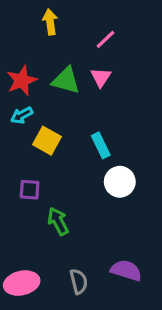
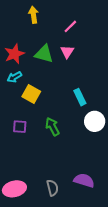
cyan rectangle: (101, 145) -> (80, 97), moved
white circle: (120, 182) -> (95, 121), moved
green arrow: (58, 221) -> (52, 127), moved

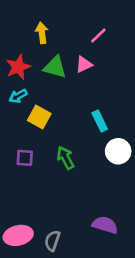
yellow arrow: (33, 15) -> (42, 33), moved
pink line: (70, 26) -> (98, 35), moved
pink triangle: (67, 52) -> (84, 64), turned 32
gray semicircle: (52, 188) -> (52, 241), moved, turned -147

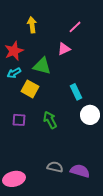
green triangle: (55, 67) -> (42, 66), moved
gray semicircle: (52, 241) -> (55, 167), moved, turned 84

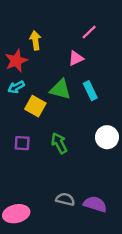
yellow arrow: (32, 25) -> (35, 40), moved
green triangle: (42, 66) -> (60, 89), moved
cyan rectangle: (76, 92) -> (90, 91), moved

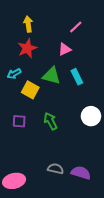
yellow arrow: (35, 40) -> (28, 24), moved
red star: (16, 61) -> (27, 48), moved

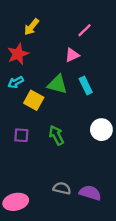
yellow arrow: (28, 24) -> (31, 27), turned -133
red star: (27, 48) -> (18, 54), moved

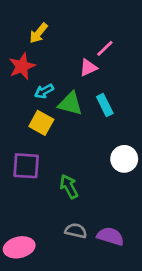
pink line: (85, 30) -> (105, 48), moved
cyan arrow: (16, 82) -> (44, 91), moved
purple square: (21, 135) -> (26, 166), size x1.5
green arrow: (56, 135) -> (69, 187), moved

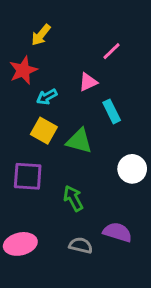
pink triangle: (88, 68) -> (88, 82), moved
green triangle: (70, 104) -> (79, 141), moved
purple semicircle: (110, 236) -> (117, 232), moved
pink ellipse: (19, 247) -> (20, 244), moved

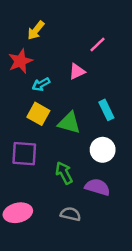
cyan rectangle: (112, 111) -> (106, 110), moved
white circle: (132, 169) -> (103, 150), moved
purple semicircle: (117, 232) -> (97, 187), moved

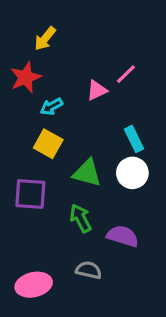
pink line: (97, 44) -> (126, 74), moved
green triangle: (69, 123) -> (87, 173), moved
white circle: (103, 150) -> (132, 173), moved
pink ellipse: (18, 213) -> (34, 285), moved

